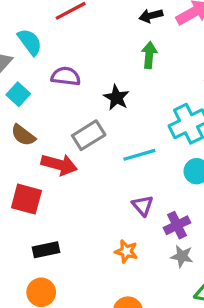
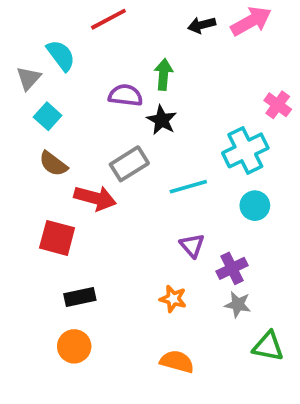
green arrow: (149, 55) -> (164, 74), moved
purple semicircle: (66, 76) -> (126, 95), moved

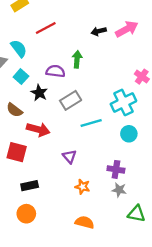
cyan square: (48, 116) -> (21, 77), moved
black star: (162, 120) -> (39, 93), moved
gray rectangle: (129, 164) -> (71, 100), moved
purple triangle: (192, 246) -> (69, 156), moved
purple cross: (232, 268) -> (116, 169), turned 35

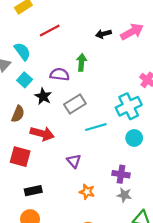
brown semicircle: (14, 110) -> (18, 114), turned -105

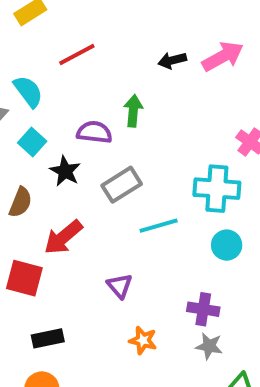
cyan cross: (129, 106) -> (217, 189), turned 30
red arrow: (42, 134) -> (63, 237), turned 125

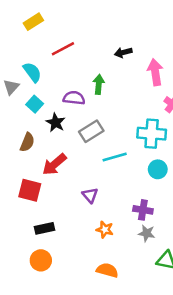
pink arrow: (223, 56) -> (155, 72), moved, turned -70

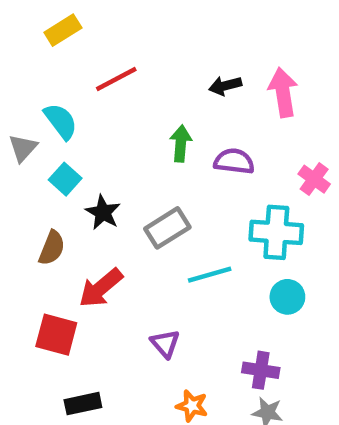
pink arrow: (155, 72) -> (283, 92), moved
purple semicircle: (74, 98) -> (234, 161), moved

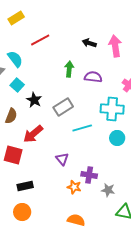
black arrow: (225, 86) -> (89, 43), turned 32
purple cross: (261, 370) -> (89, 175), moved

